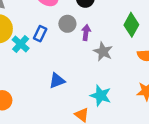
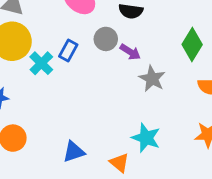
purple arrow: (86, 33) -> (130, 52), turned 112
blue triangle: (57, 81) -> (74, 152), moved

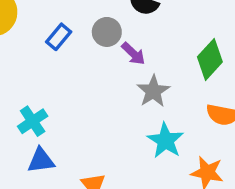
cyan cross: (41, 63) -> (33, 121), moved
cyan star: (146, 138) -> (165, 141), moved

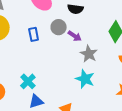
blue rectangle: (59, 37) -> (34, 34), turned -40
cyan star: (165, 141) -> (85, 79), moved

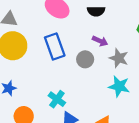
gray circle: (59, 27) -> (85, 59), moved
blue rectangle: (34, 34) -> (55, 46), size x1.6

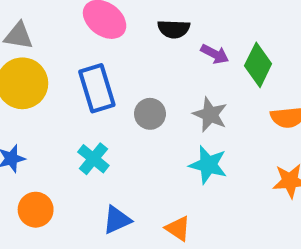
purple arrow: (100, 41) -> (215, 54), moved
cyan cross: (57, 99) -> (93, 159), moved

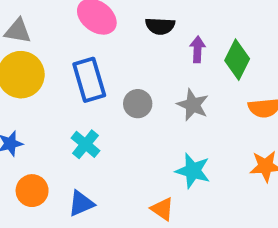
purple arrow: (215, 54) -> (198, 49), turned -115
cyan star: (208, 165) -> (193, 171), moved
blue triangle: (117, 220) -> (81, 203), moved

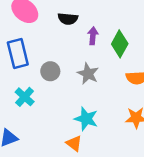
cyan cross: (85, 144) -> (25, 97), moved
orange triangle: (162, 209) -> (74, 143), moved

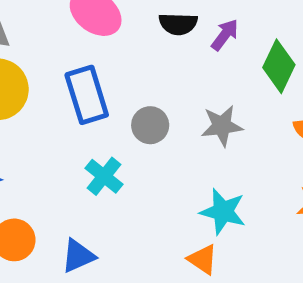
purple arrow: (93, 36) -> (225, 35), moved, turned 35
gray star: (88, 74) -> (222, 126), turned -30

